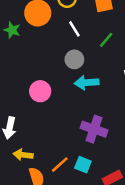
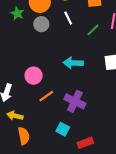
gray circle: (74, 59) -> (41, 24), moved
pink circle: (40, 91) -> (34, 76), moved
orange line: (60, 165) -> (46, 96), moved

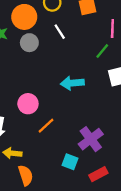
green line: (93, 30) -> (102, 51), moved
purple cross: (75, 101) -> (91, 139), moved, turned 35

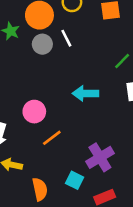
white line: (60, 32) -> (66, 38), moved
orange semicircle: (26, 175) -> (40, 189), moved

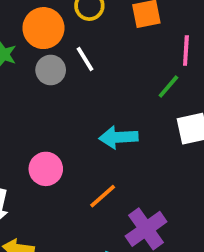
orange line: (52, 138) -> (103, 196), moved

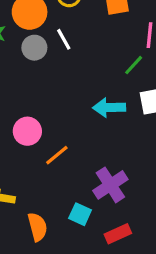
cyan arrow: (118, 137) -> (109, 107), moved
orange line: (103, 196) -> (57, 155), moved

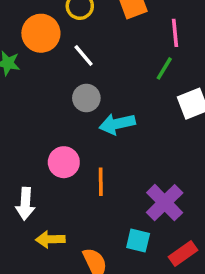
gray circle: (34, 48) -> (86, 98), moved
cyan arrow: (109, 107) -> (117, 124), moved
orange line: (57, 155) -> (101, 182), turned -40

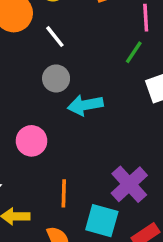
orange line: (101, 182) -> (64, 193), moved
cyan square: (138, 241) -> (102, 221), size x1.4

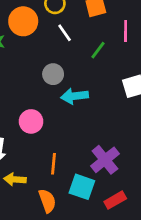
white line: (55, 37) -> (65, 33), moved
green line: (134, 52) -> (98, 50), moved

